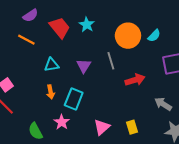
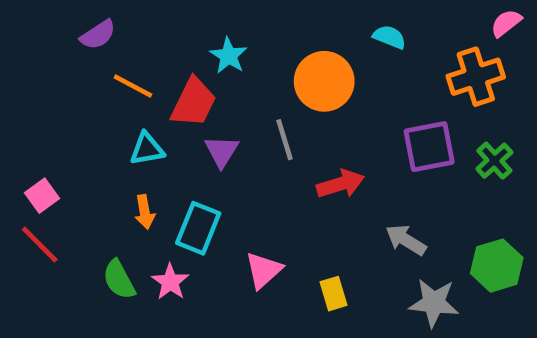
red trapezoid: (60, 28) -> (194, 102), moved, turned 65
cyan semicircle: (154, 36) -> (389, 37), moved, turned -112
orange line: (26, 40) -> (133, 86), moved
pink triangle: (102, 127) -> (264, 270), moved
green semicircle: (35, 131) -> (119, 280), moved

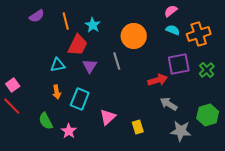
pink semicircle: (506, 23) -> (171, 11), moved
cyan semicircle: (389, 37) -> (173, 30), moved
orange line: (133, 86) -> (66, 21), moved, turned 48
red arrow: (340, 184) -> (158, 80), moved
pink star: (170, 282) -> (69, 131), moved

